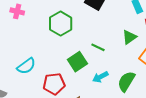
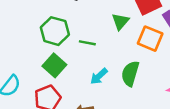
green hexagon: (61, 24) -> (55, 31), moved
green square: (77, 62) -> (54, 65), moved

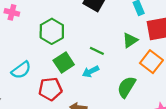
green hexagon: (55, 31) -> (52, 31), moved
cyan arrow: (99, 76) -> (91, 72), moved

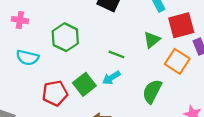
green square: (64, 62) -> (84, 84), moved
cyan semicircle: (21, 70) -> (27, 58), moved, turned 54
red pentagon: (50, 89) -> (55, 93), moved

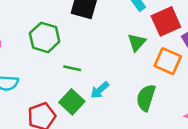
green hexagon: (65, 37) -> (45, 37), moved
green line: (116, 54) -> (72, 68), moved

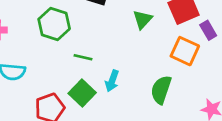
green triangle: (137, 42) -> (142, 20), moved
cyan arrow: (100, 90) -> (112, 81), turned -30

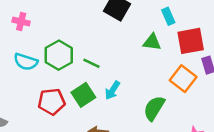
green triangle: (142, 20) -> (152, 42), turned 42
green hexagon: (54, 24) -> (59, 55), moved

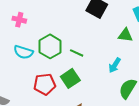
cyan arrow: (112, 90) -> (115, 65), moved

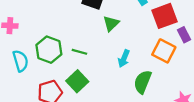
green triangle: (125, 35) -> (111, 23), moved, turned -42
cyan semicircle: (23, 52) -> (20, 61), turned -114

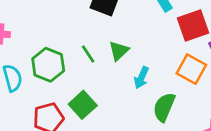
green triangle: (111, 23) -> (119, 51), moved
green line: (79, 52) -> (88, 54), moved, turned 40

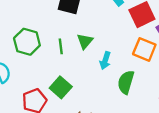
green line: (88, 54) -> (61, 46), turned 32
green hexagon: (48, 65) -> (27, 42), moved

